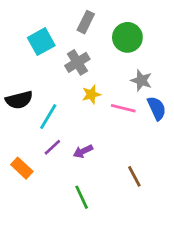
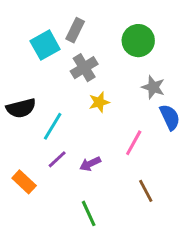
gray rectangle: (86, 22) -> (75, 30), moved
pink line: (123, 108) -> (134, 143), moved, turned -75

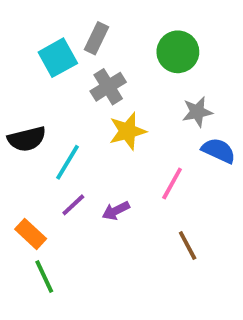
gray star: (153, 87) -> (197, 112), turned -30
yellow star: (99, 102) -> (128, 131), size x1.4
blue semicircle: (170, 117) -> (219, 151), turned -40
green line: (89, 213) -> (44, 277), moved

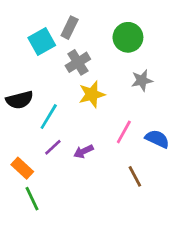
blue semicircle: (219, 151) -> (157, 139), moved

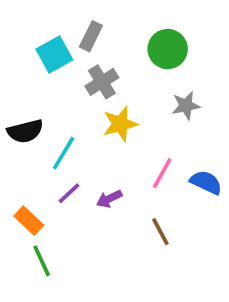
brown line: (135, 176) -> (160, 232), moved

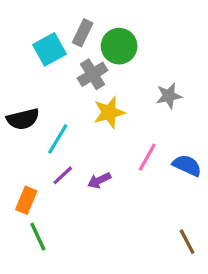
green circle: (168, 49) -> (119, 46), moved
orange rectangle: (29, 221) -> (26, 200), turned 70
brown line: (160, 232) -> (187, 242), moved

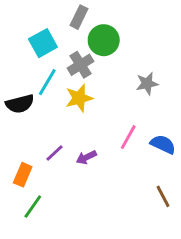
gray rectangle: (83, 33) -> (79, 17), moved
yellow star: (109, 112) -> (79, 98), moved
cyan line: (58, 139) -> (47, 82), moved
green line: (38, 237) -> (33, 206), turned 60
brown line: (187, 242) -> (163, 196), moved

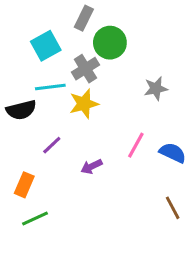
cyan line: (47, 82) -> (50, 87), turned 52
purple line: (54, 153) -> (52, 145), moved
green line: (33, 206) -> (35, 218), turned 30

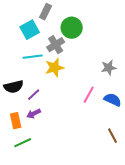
gray rectangle: (84, 18) -> (46, 12), moved
gray star: (156, 88) -> (109, 68), moved
black semicircle: (21, 110) -> (14, 87), moved
purple arrow: (92, 166) -> (34, 114), moved
orange rectangle: (24, 185) -> (16, 121), turned -35

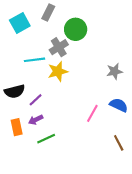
cyan square: (30, 30) -> (20, 23), moved
pink line: (89, 95) -> (92, 113), moved
green line: (23, 143) -> (46, 139), moved

